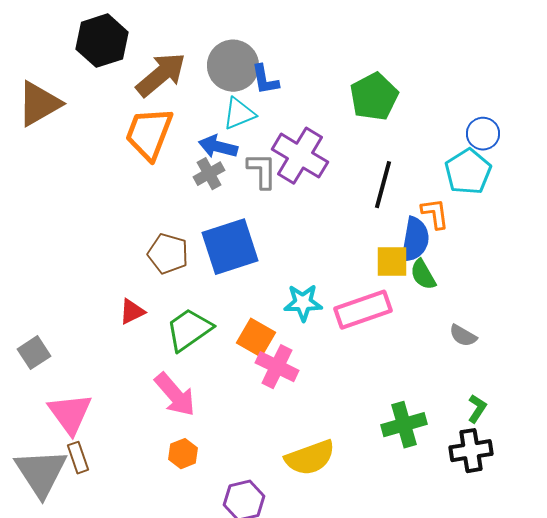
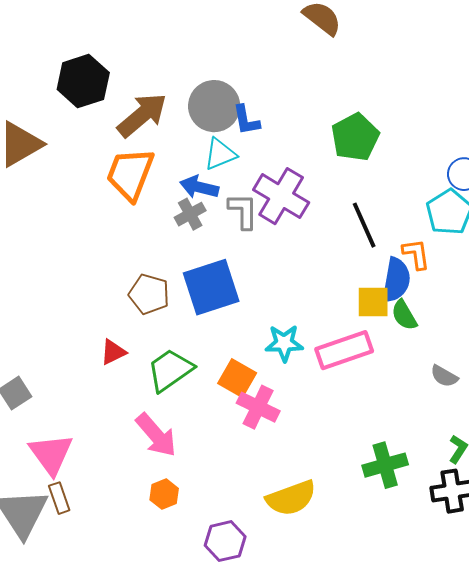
black line: (383, 185) -> (364, 225), turned -39

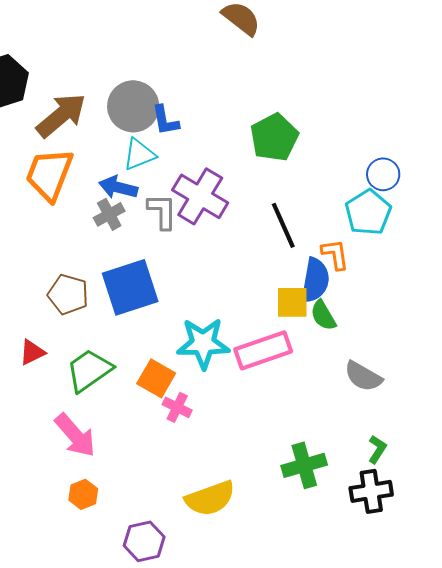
cyan star: (284, 343) -> (203, 343), size x1.4
gray semicircle: (444, 376) -> (363, 376), size x1.4
pink cross: (258, 407) -> (177, 407), size x0.7

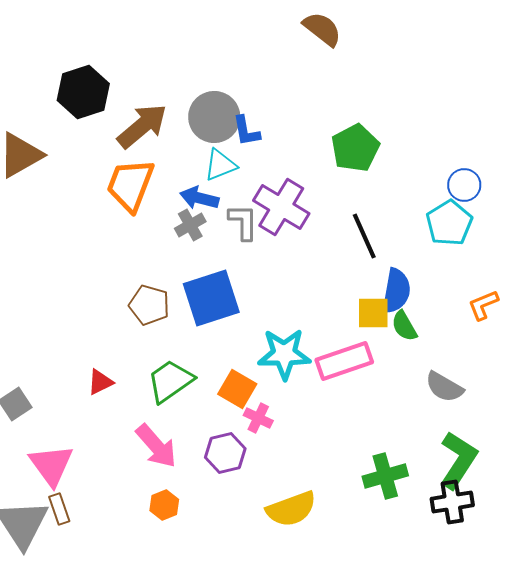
orange L-shape: (335, 254) -> (483, 305), moved, turned -104
red triangle: (32, 352) -> (100, 382), moved
green L-shape: (377, 449) -> (458, 460), size x2.0
purple hexagon: (144, 541) -> (225, 453), moved

